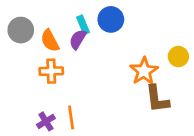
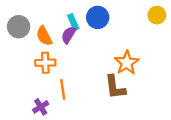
yellow circle: (178, 57) -> (157, 15), moved
brown L-shape: (157, 99) -> (115, 87), moved
orange line: (71, 117) -> (63, 89), moved

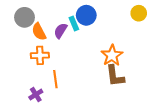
cyan rectangle: (73, 22) -> (74, 24), moved
gray circle: (19, 27) -> (24, 17), moved
brown L-shape: (115, 87) -> (115, 76), moved

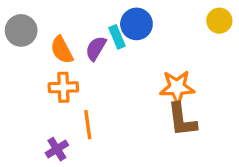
gray circle: (24, 17) -> (21, 30), moved
orange star: (112, 55) -> (177, 87), turned 30

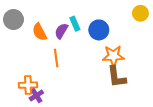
blue circle: (136, 24) -> (99, 30), moved
orange cross: (63, 87) -> (28, 85), moved
orange line: (88, 125) -> (56, 58), moved

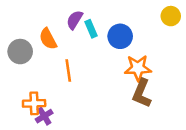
gray circle: (13, 20) -> (20, 52), moved
purple semicircle: (61, 31) -> (75, 20), moved
brown L-shape: (117, 77) -> (142, 93), turned 30

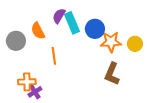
yellow circle: (171, 16) -> (135, 44), moved
cyan rectangle: (91, 29) -> (72, 23), size x1.5
orange star: (138, 68) -> (111, 42), moved

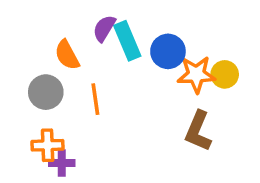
gray circle: (16, 41) -> (46, 92), moved
yellow circle: (135, 44) -> (225, 74), moved
purple cross: (35, 92) -> (62, 163), turned 32

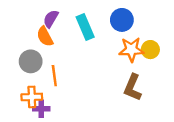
purple semicircle: (104, 28) -> (51, 19), moved
blue circle: (168, 51) -> (122, 20), moved
orange line: (95, 99) -> (54, 76), moved

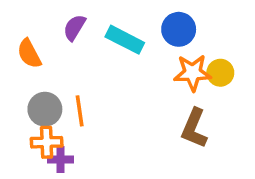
cyan rectangle: (85, 27) -> (125, 40), turned -40
orange semicircle: (45, 37) -> (29, 54), moved
gray circle: (31, 61) -> (45, 109), moved

